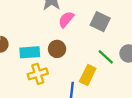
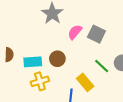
pink semicircle: (66, 19) -> (75, 32), moved
yellow rectangle: (88, 75) -> (85, 82), turned -66

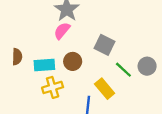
pink semicircle: (75, 32) -> (62, 31), moved
gray square: (96, 34) -> (105, 45), moved

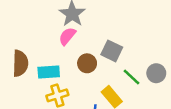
brown semicircle: (17, 57) -> (20, 63), size x1.5
brown circle: (73, 61) -> (87, 63), moved

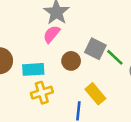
green line: (132, 77) -> (115, 57), moved

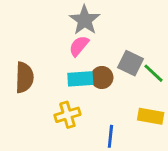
cyan rectangle: (33, 69) -> (80, 79), moved
yellow rectangle: (95, 94) -> (151, 116), moved, turned -40

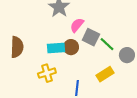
pink semicircle: (79, 46) -> (77, 25), moved
yellow rectangle: (151, 116) -> (105, 74), turned -42

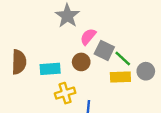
cyan rectangle: (56, 48) -> (50, 69), moved
yellow cross: (47, 73) -> (65, 93), moved
yellow rectangle: (105, 74) -> (120, 77), moved, turned 30

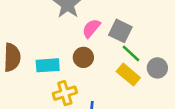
gray square: (104, 50) -> (120, 31), moved
yellow rectangle: (120, 77) -> (128, 75), turned 42

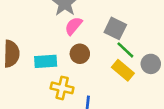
pink semicircle: (91, 28) -> (73, 26), moved
yellow cross: (65, 93) -> (62, 88), turned 30

